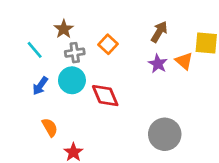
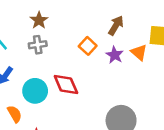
brown star: (64, 29) -> (39, 20), moved
orange square: (108, 44) -> (88, 46), moved
cyan circle: (72, 80) -> (35, 91), moved

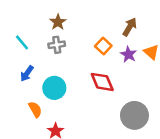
red diamond: (66, 84) -> (102, 82), moved

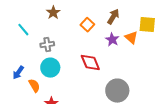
gray cross: (57, 45) -> (47, 45), moved
orange square: (103, 46) -> (87, 25), moved
blue arrow: (27, 74) -> (18, 73), moved

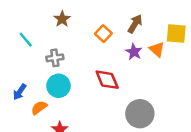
orange semicircle: (34, 86) -> (39, 108), turned -96

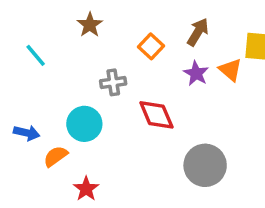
gray cross: (55, 58) -> (113, 82), moved
blue arrow: (20, 92) -> (27, 133), turned -112

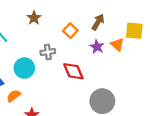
cyan circle: (84, 124) -> (24, 68), moved

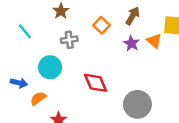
gray cross: (48, 52) -> (69, 40), moved
red diamond: (73, 71) -> (96, 83), moved

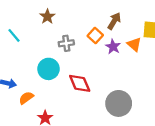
orange square: (102, 25) -> (95, 35), moved
gray cross: (69, 40) -> (66, 43), moved
cyan circle: (50, 67) -> (48, 69), moved

